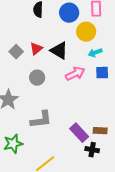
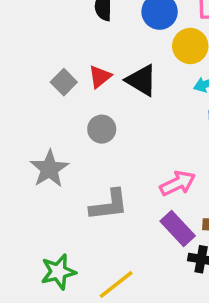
pink arrow: (75, 74) -> (178, 183), moved
green star: (13, 144) -> (58, 272), moved

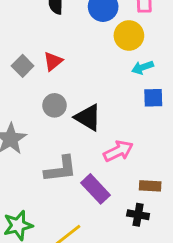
black triangle: (141, 80) -> (88, 118), moved
purple rectangle: (178, 228) -> (96, 189), moved

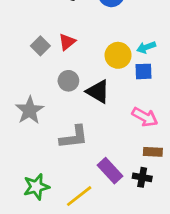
yellow circle: (129, 35) -> (118, 55), moved
blue square: (153, 98) -> (144, 71), moved
pink arrow: (118, 151) -> (145, 117), moved, turned 55
purple rectangle: (96, 189) -> (110, 171), moved

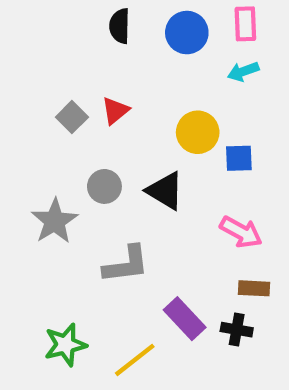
cyan arrow: (146, 47) -> (243, 72), moved
gray circle: (68, 81) -> (104, 186), moved

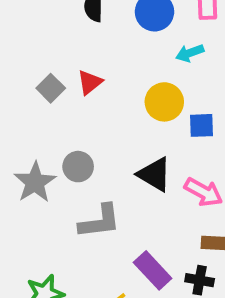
cyan arrow: (243, 72) -> (190, 53), moved
gray circle: (104, 186) -> (78, 167), moved
black triangle: (165, 191) -> (154, 174), moved

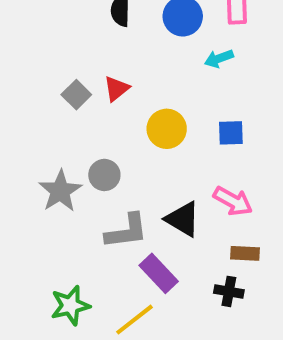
yellow circle: (164, 102) -> (167, 129), moved
black triangle: (154, 174) -> (183, 219), moved
purple rectangle: (153, 270) -> (159, 273), moved

